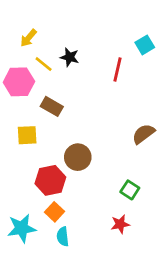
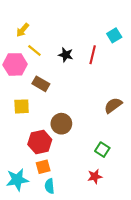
black star: (70, 57) -> (66, 55), moved
orange square: (55, 212) -> (43, 167), turned 32

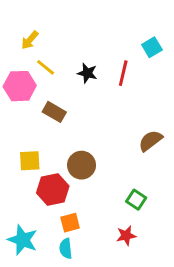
yellow square: (22, 106) -> (30, 161), moved
orange square: (43, 167) -> (70, 223), moved
cyan star: (17, 180) -> (23, 240), turned 30

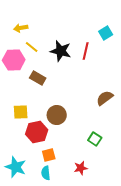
yellow arrow: (30, 40) -> (21, 28), turned 40
black star: (87, 73) -> (61, 51), size x1.5
red star: (126, 236) -> (81, 168), moved

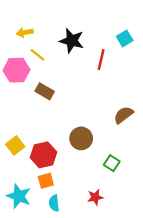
black star: (61, 51) -> (72, 41), moved
yellow square: (21, 112) -> (15, 145), moved, turned -35
brown circle: (57, 115) -> (81, 138), moved
orange square: (49, 155) -> (46, 181), moved

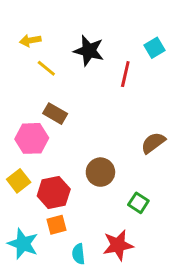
pink hexagon: (16, 70) -> (32, 138), moved
red star: (95, 197) -> (118, 245), size x1.5
cyan semicircle: (54, 203) -> (79, 254), moved

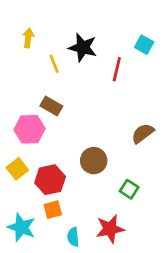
yellow arrow: (30, 40) -> (28, 38), turned 108
cyan square: (155, 48) -> (144, 45), turned -30
yellow line: (46, 68) -> (54, 64), moved, turned 30

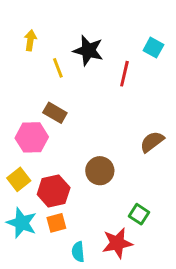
green square: (129, 189) -> (139, 214), moved
cyan star: (21, 227) -> (22, 223), moved

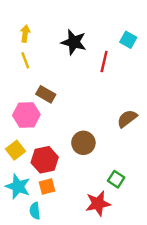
yellow line: (58, 68) -> (25, 60), moved
cyan semicircle: (78, 252) -> (35, 211), moved

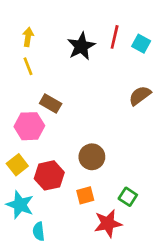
black star: (74, 42) -> (81, 46), turned 30
red line: (104, 62) -> (115, 37), moved
brown semicircle: (127, 119) -> (140, 96), moved
orange square: (47, 187) -> (85, 195), moved

